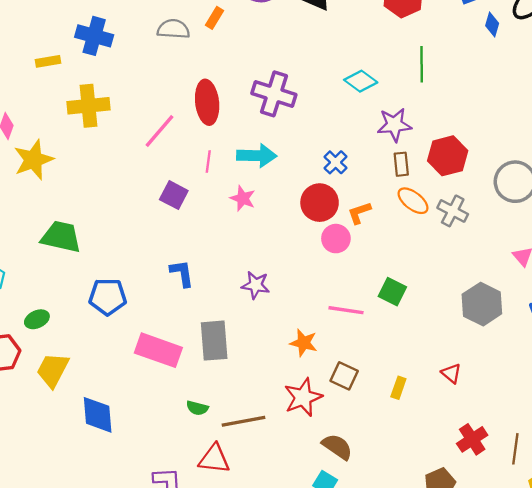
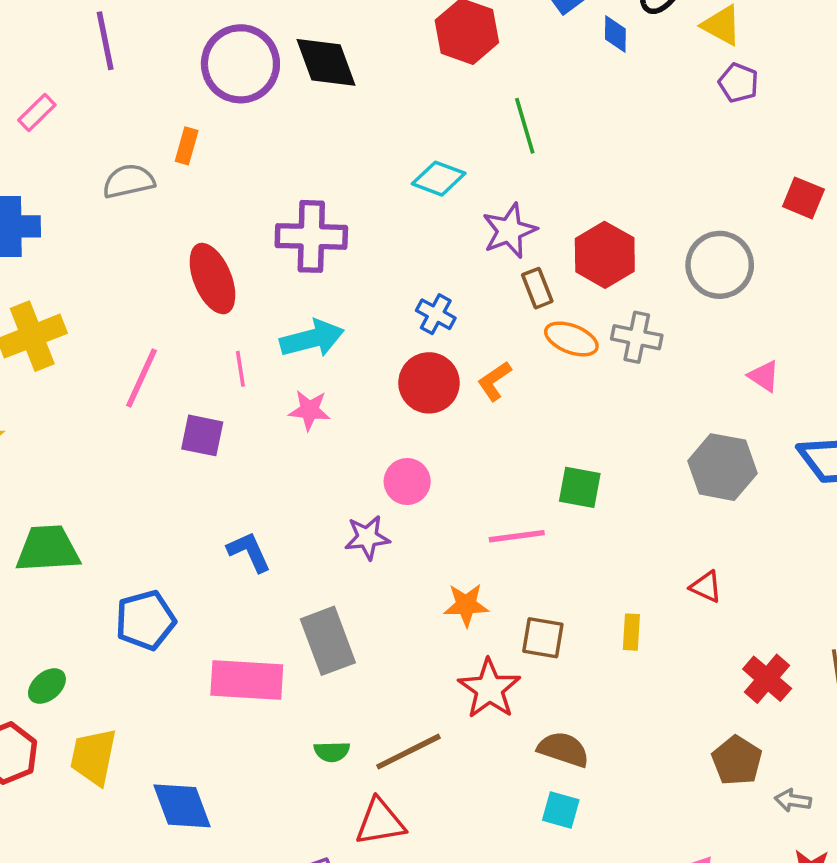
pink line: (160, 131) -> (141, 378), moved
pink circle: (336, 239) -> (407, 481), moved

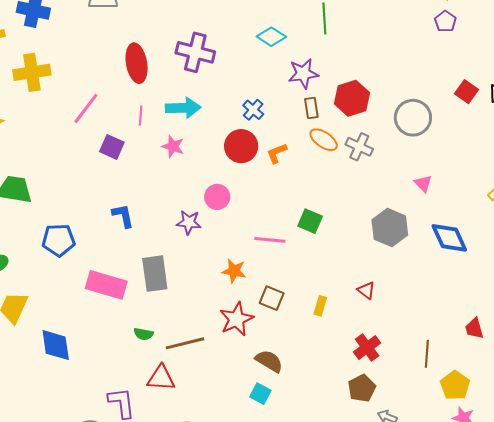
red cross: (767, 679) -> (367, 347), moved

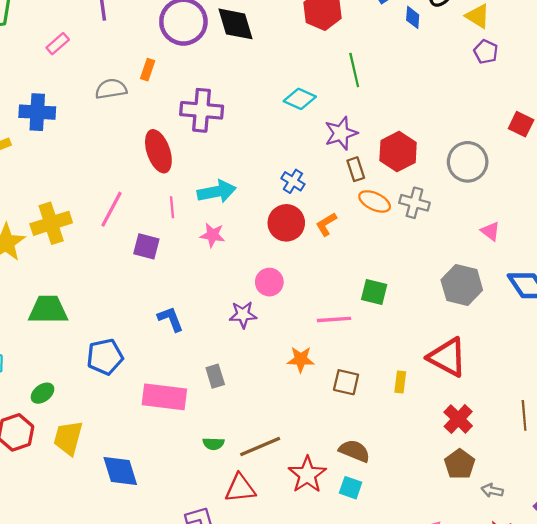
purple cross: (195, 52) -> (202, 110), moved
yellow cross: (32, 72) -> (51, 223), moved
gray rectangle: (155, 274) -> (215, 376), size x0.6
red triangle: (366, 290) -> (447, 357), size x2.0
red star: (236, 319) -> (307, 475), moved

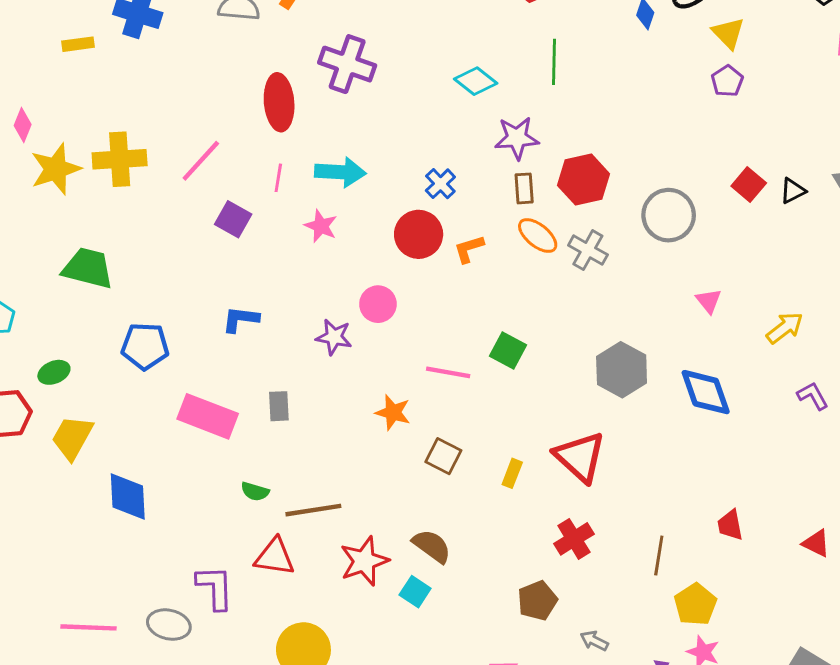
pink triangle: (490, 231) -> (709, 301), moved
blue L-shape: (171, 319) -> (241, 319), turned -76
brown pentagon: (460, 464) -> (537, 601), moved

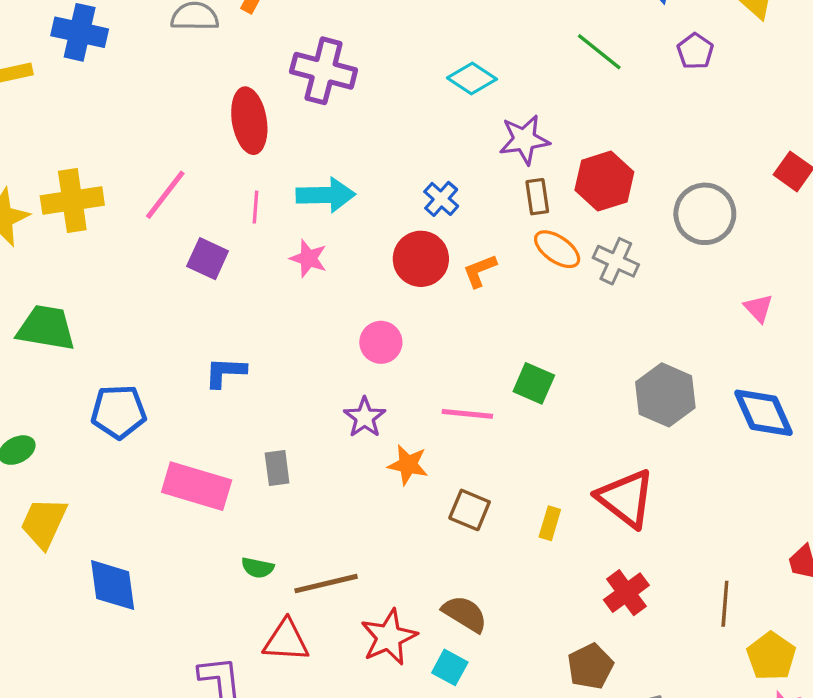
green line: (554, 62) -> (599, 52), moved, turned -48
purple pentagon: (727, 81) -> (695, 51), moved
purple star: (334, 337) -> (365, 417), moved, turned 30

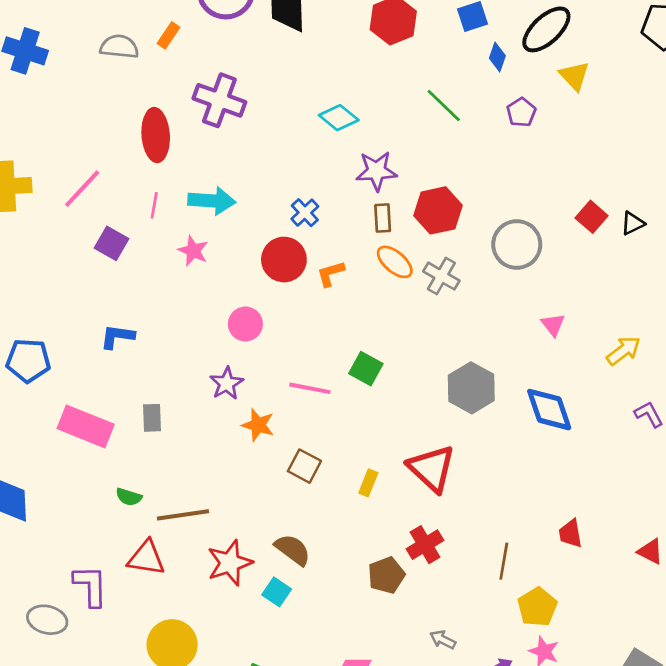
brown pentagon: (590, 666) -> (386, 575), moved

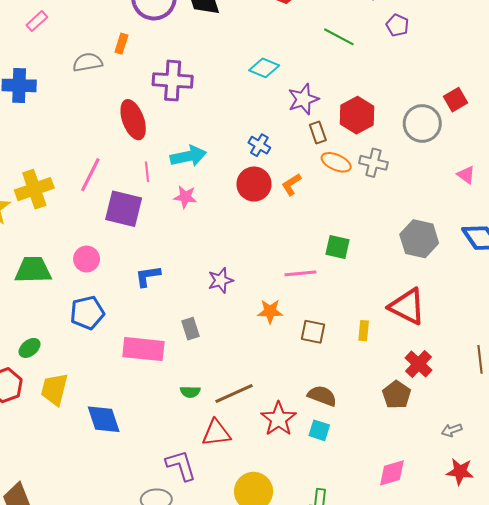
red square: (592, 217) -> (455, 100), moved, turned 35
purple square: (112, 243) -> (124, 209), size x1.5
pink circle: (245, 324) -> (87, 259), moved
purple star: (227, 383) -> (221, 280), moved, turned 30
gray arrow: (443, 640) -> (452, 430), turned -30

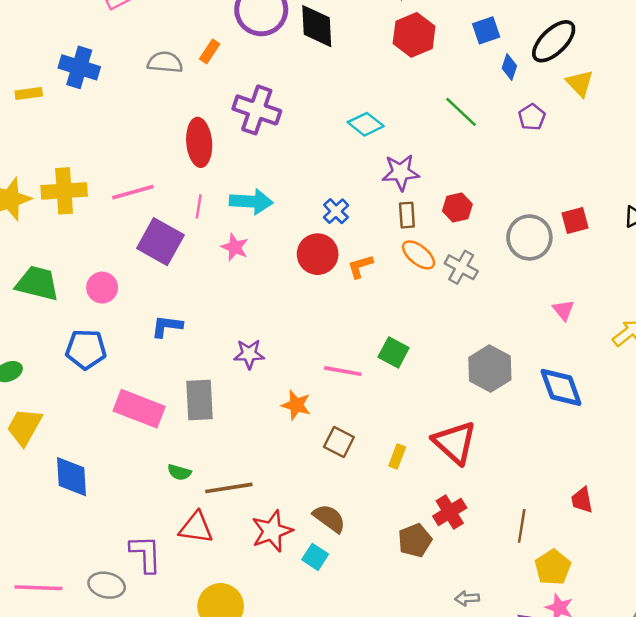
red hexagon: (357, 115) -> (457, 207), size x0.7
pink line: (90, 175) -> (133, 192), turned 32
gray rectangle: (191, 329) -> (199, 400), size x1.6

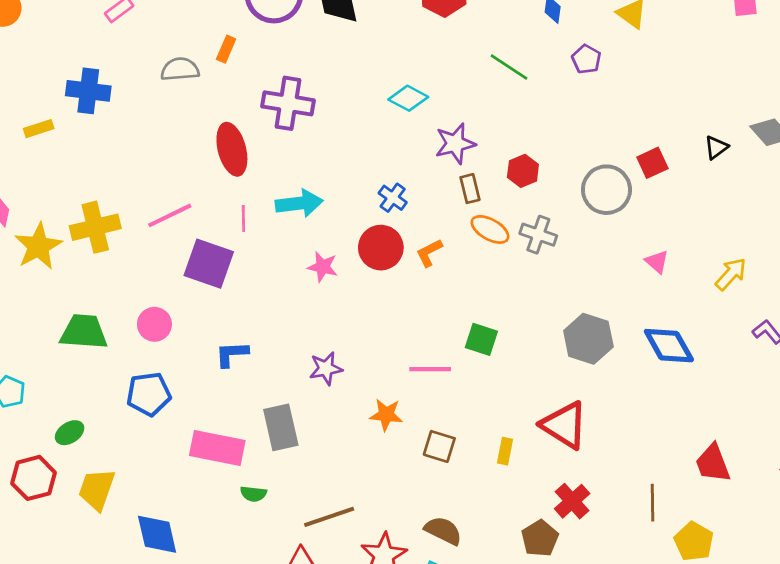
pink star: (235, 247) -> (323, 267), moved
green semicircle: (179, 472) -> (253, 494), moved
red trapezoid: (582, 500) -> (713, 463), size x1.4

